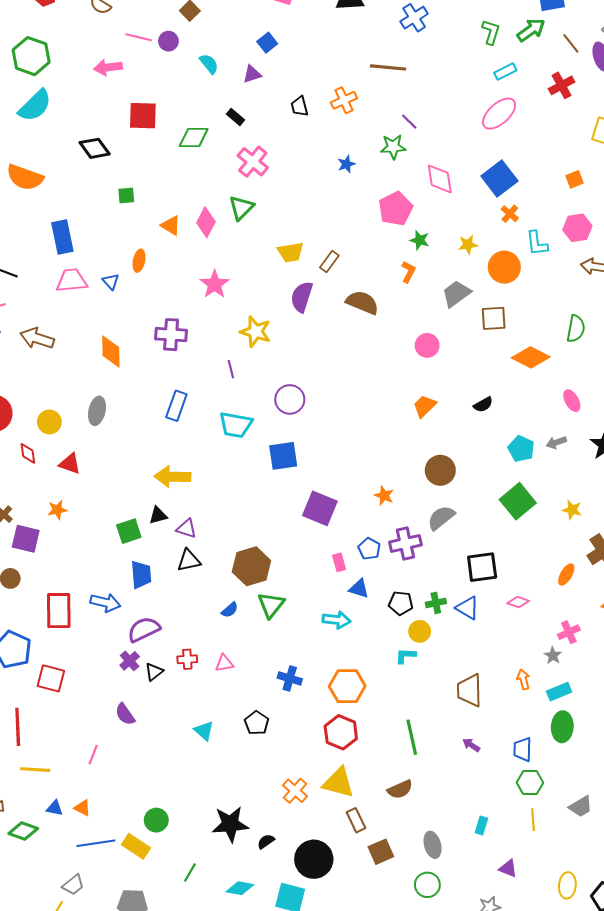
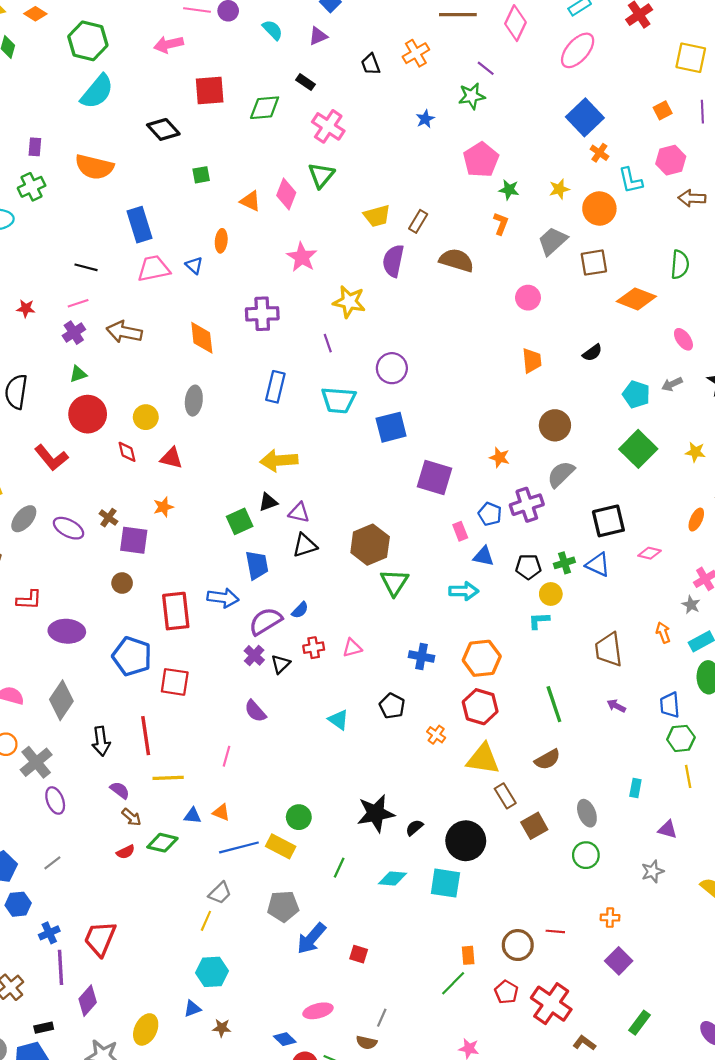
pink diamond: (440, 179) -> (515, 23), moved, turned 40
orange trapezoid: (424, 406) -> (532, 361), turned 135
blue semicircle: (230, 610) -> (300, 610), moved
orange cross: (295, 791) -> (436, 735), moved, size x0.7

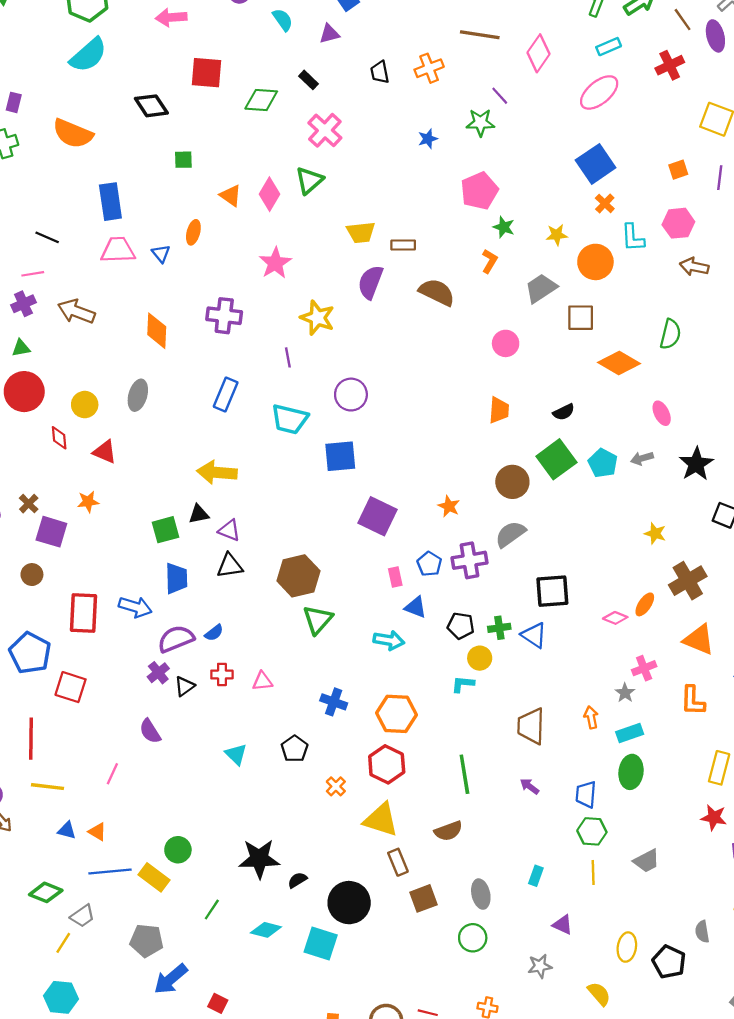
brown rectangle: (418, 221) -> (403, 245), turned 50
green square: (638, 449) -> (556, 459), moved
pink diamond: (650, 553) -> (615, 618), moved
green diamond: (162, 843) -> (46, 892), moved

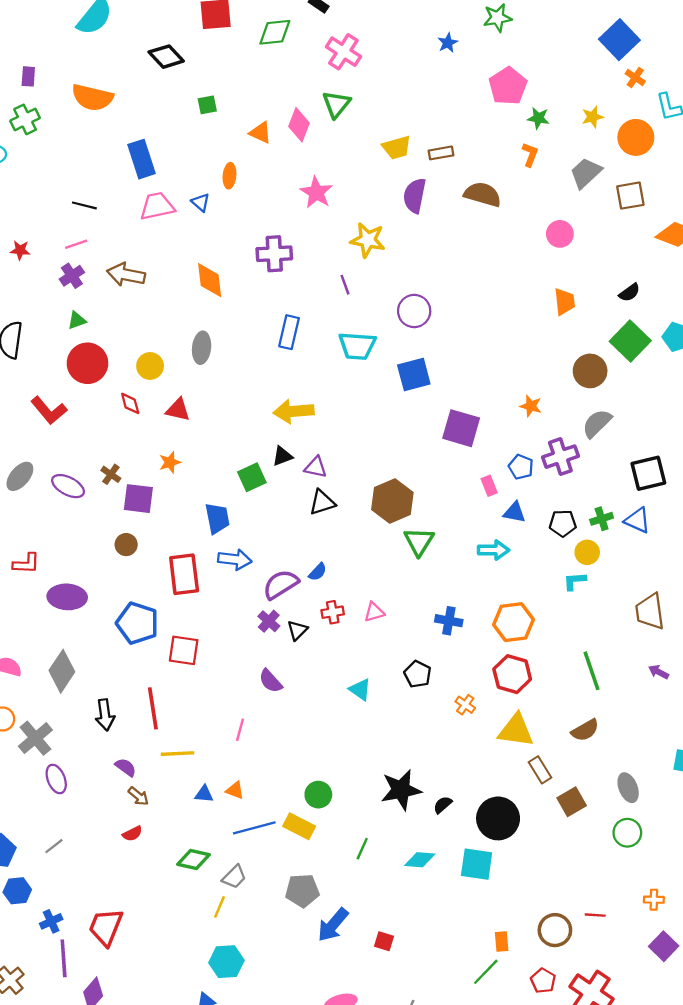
blue trapezoid: (176, 578) -> (217, 518), moved

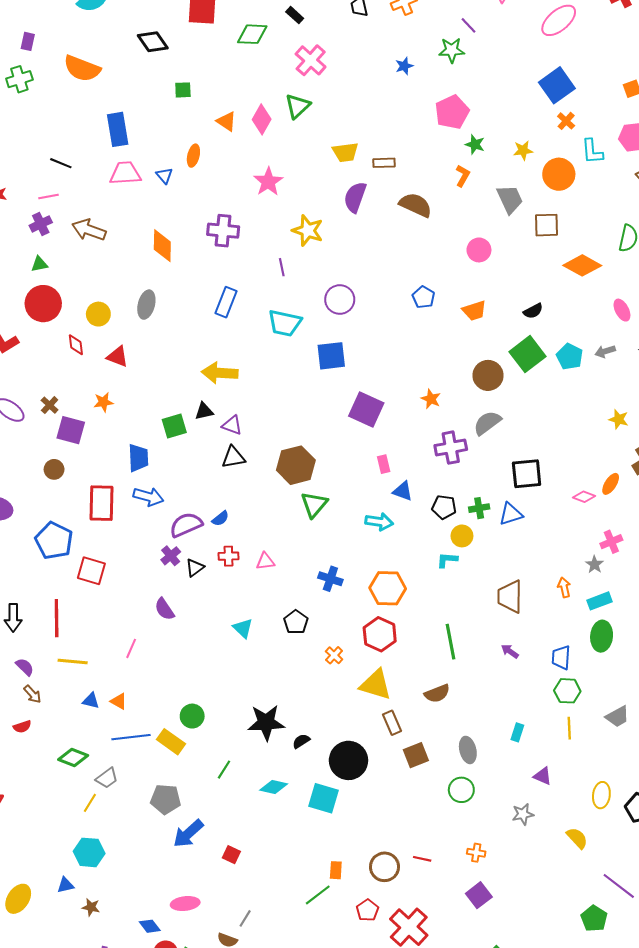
gray trapezoid: (586, 173) -> (510, 199), turned 100
orange trapezoid: (565, 302) -> (474, 311), turned 70
blue pentagon: (521, 467) -> (423, 297), moved
blue triangle: (637, 520) -> (511, 514), turned -50

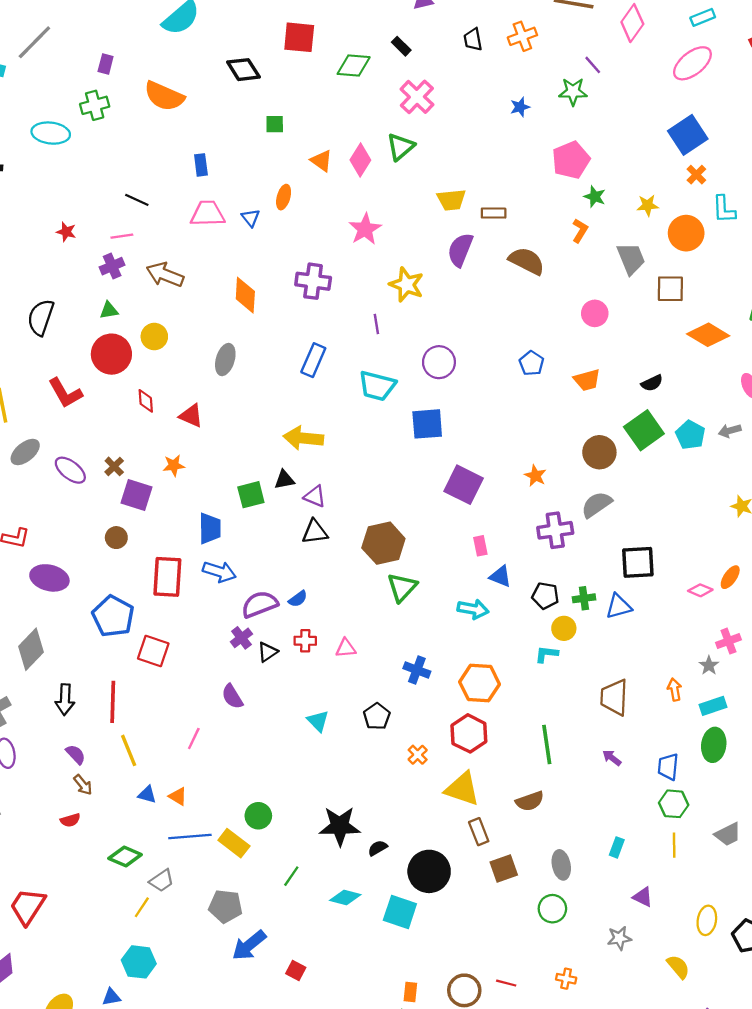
blue rectangle: (118, 129) -> (201, 165), size x0.6
yellow circle: (98, 314) -> (154, 337), moved
yellow line: (73, 661) -> (129, 750), turned 60

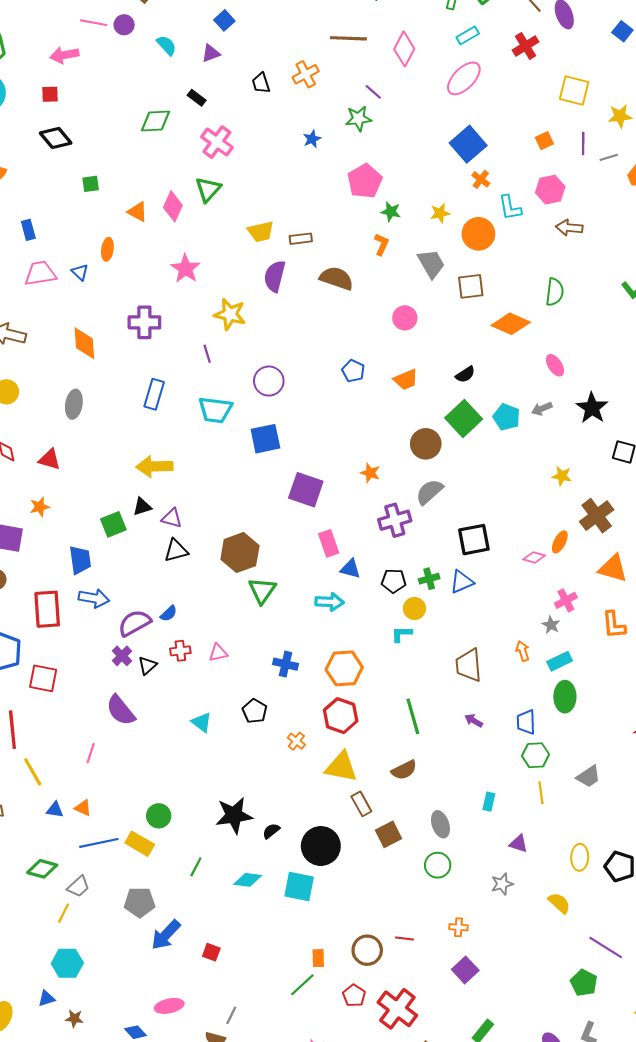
red square: (299, 37) -> (50, 94), moved, size x0.6
pink rectangle: (480, 546) -> (329, 543), size x1.4
purple semicircle: (232, 697) -> (121, 710), size x1.4

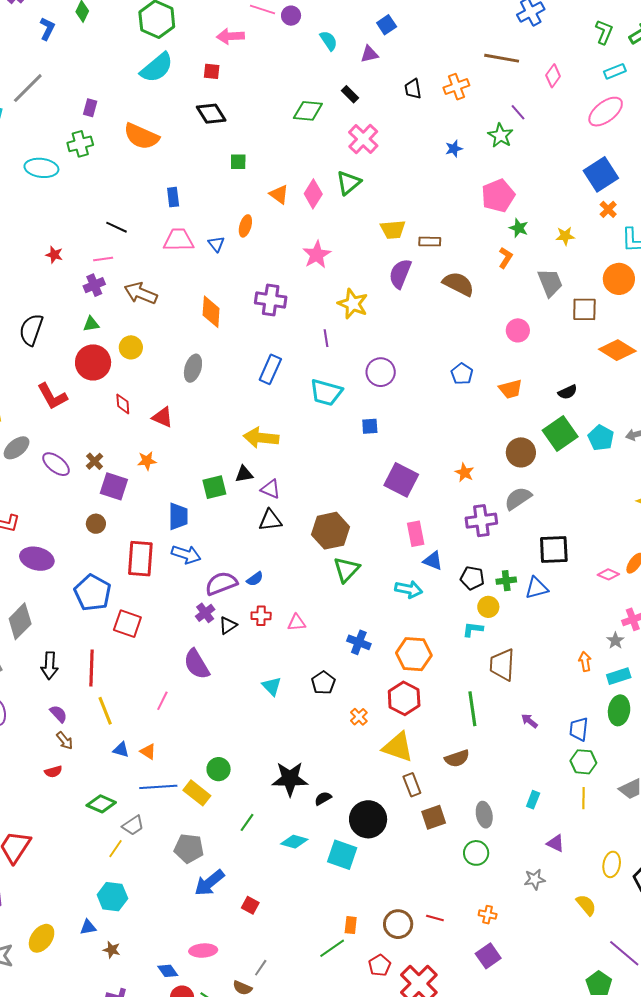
pink diamond: (404, 49) -> (553, 76), size x0.7
green star: (358, 119) -> (500, 135), turned 30
orange circle: (478, 234) -> (619, 279), moved
blue square: (265, 439) -> (370, 426), size x0.6
brown trapezoid: (469, 665) -> (502, 665), moved

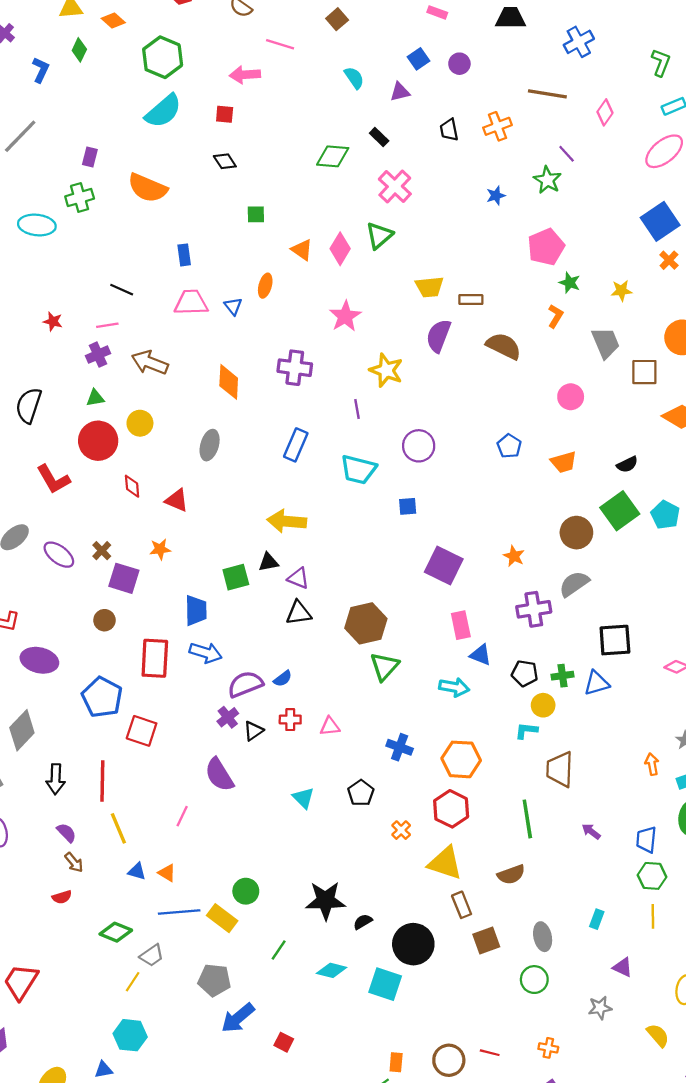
purple circle: (291, 16) -> (459, 64), moved
black diamond: (211, 114) -> (225, 161), size x0.7

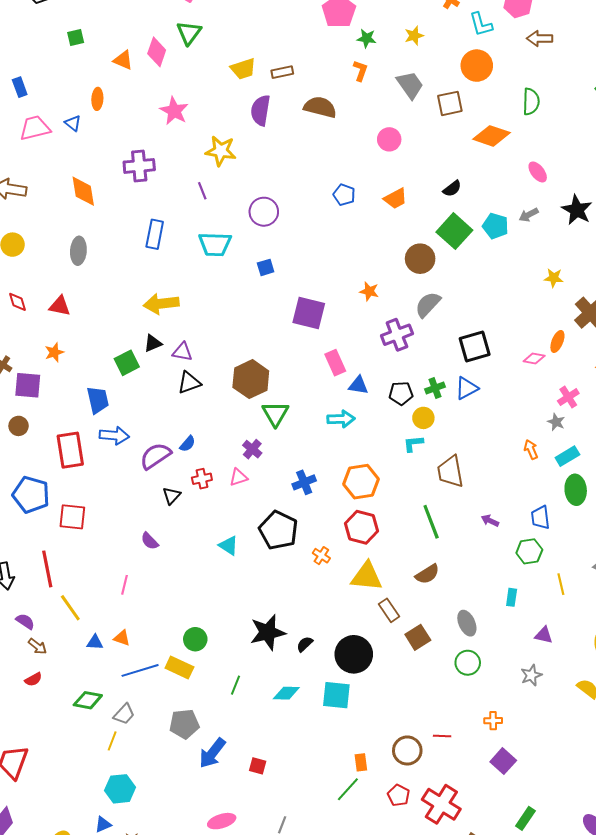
purple cross: (228, 717) -> (252, 449), moved
blue cross: (400, 747) -> (304, 482), turned -30
purple semicircle: (219, 775) -> (150, 541), size x0.6
black pentagon: (361, 793) -> (279, 530), size x1.6
green hexagon: (652, 876) -> (529, 551), moved

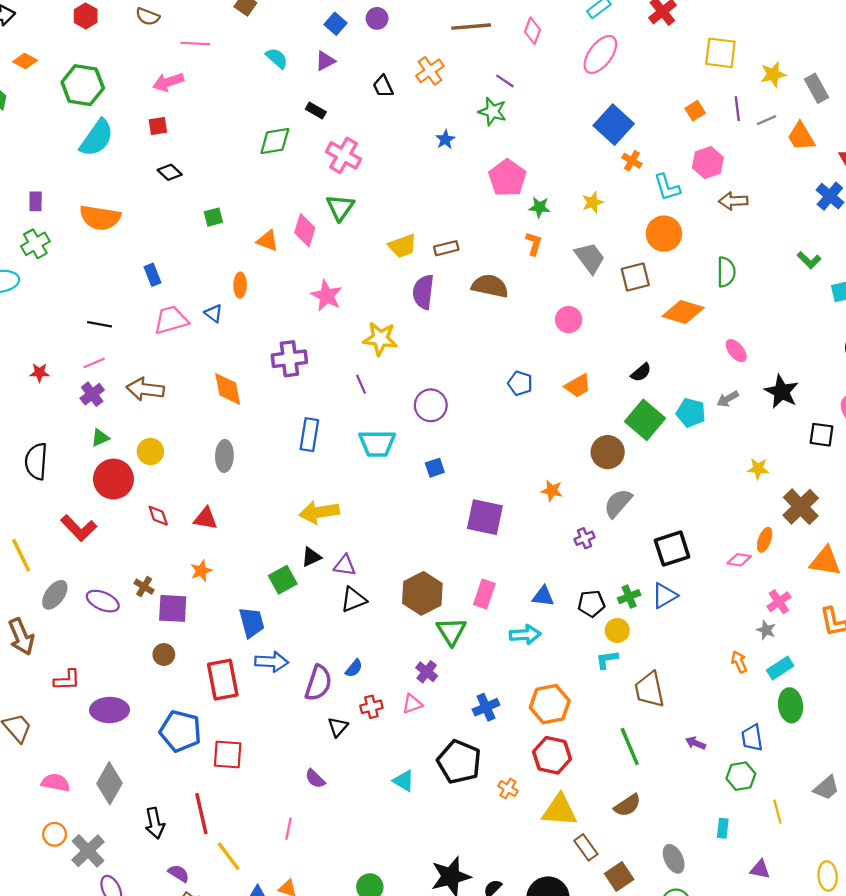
purple cross: (397, 335) -> (584, 538), size x0.6
pink rectangle: (335, 363) -> (484, 594), moved, turned 45
purple semicircle: (155, 456) -> (318, 683), turned 144

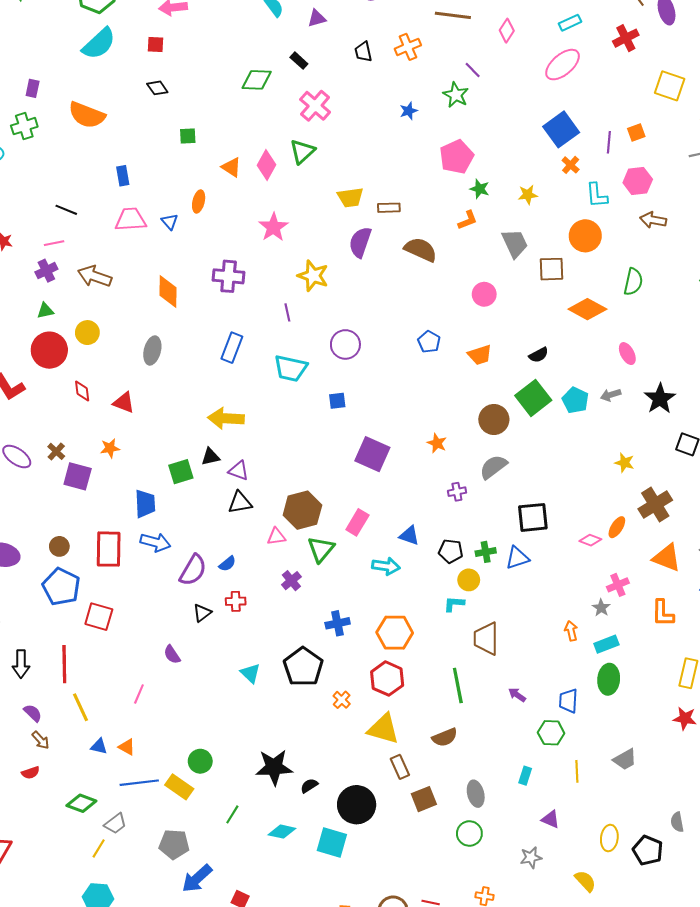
purple line: (737, 109) -> (609, 142), moved
orange L-shape: (534, 244) -> (468, 220), turned 40
brown circle: (164, 654) -> (59, 546), moved
pink triangle: (412, 704) -> (276, 537), moved

